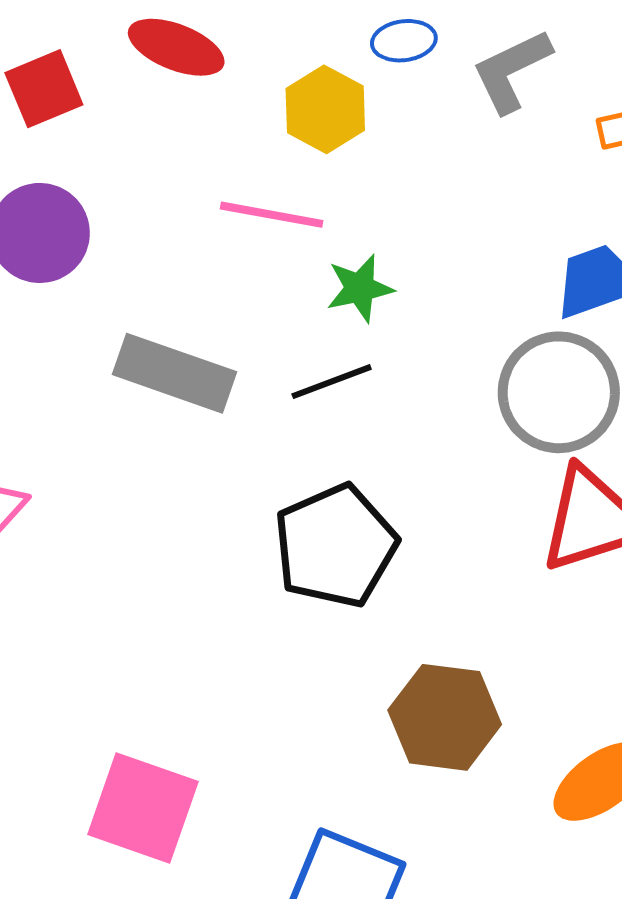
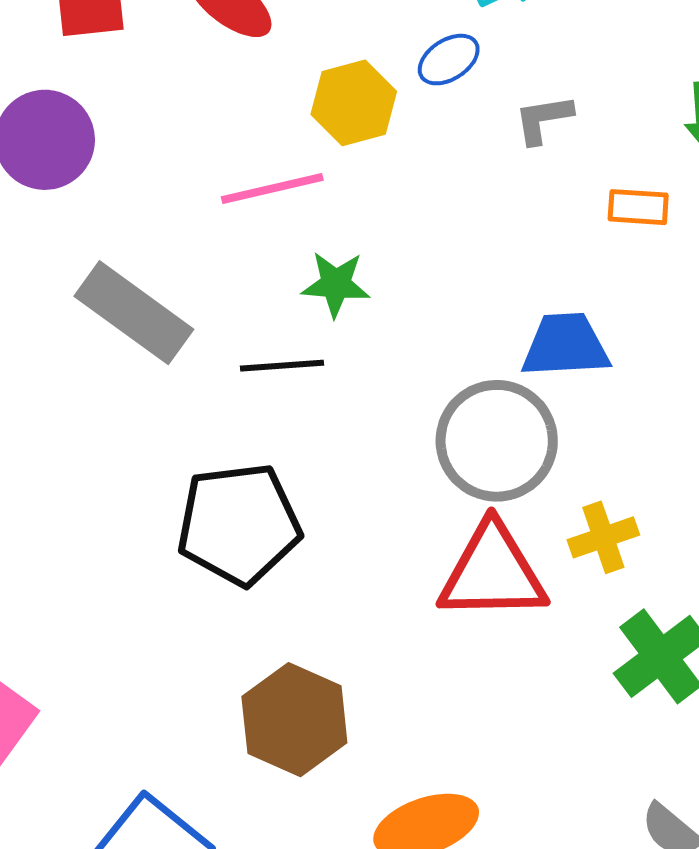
blue ellipse: (404, 41) -> (449, 60), turned -42
gray L-shape: (512, 71) -> (543, 119), size x0.7
pink line: (272, 215) -> (272, 189), turned -40

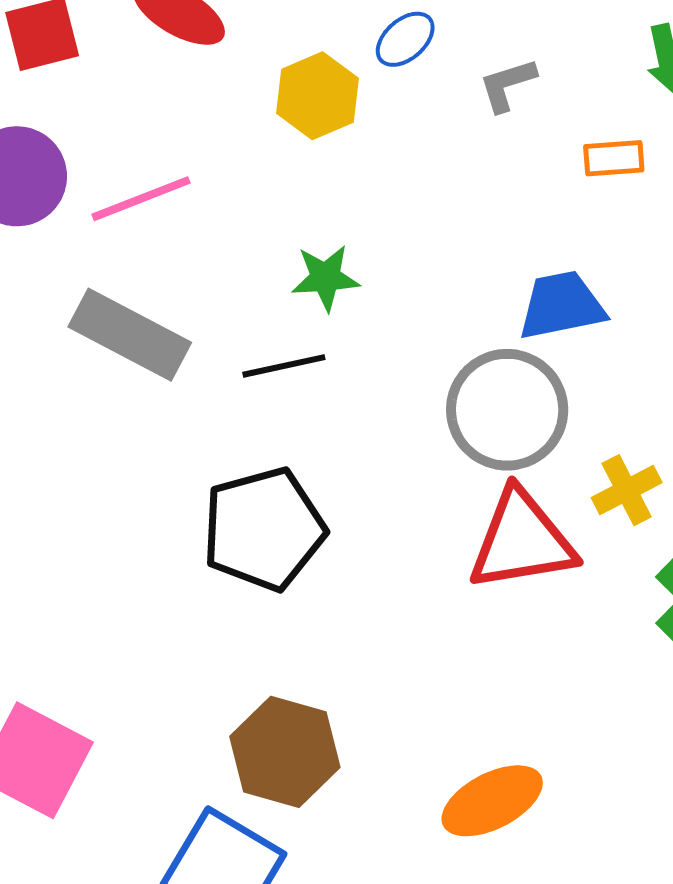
pink line: (272, 189) -> (141, 199), moved
brown hexagon: (294, 720) -> (285, 752), moved

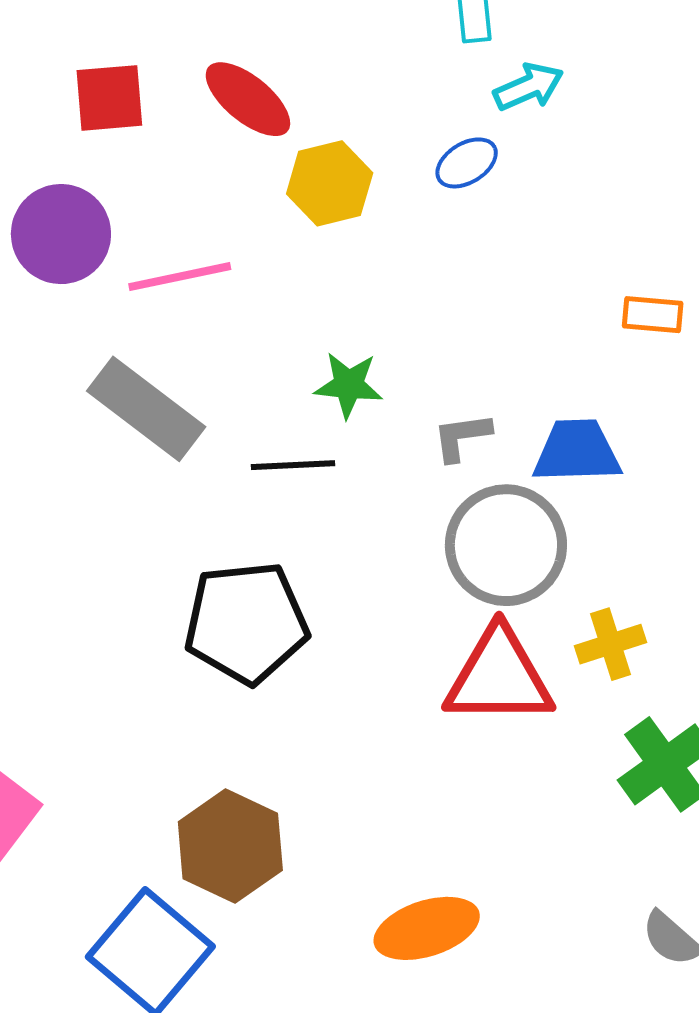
gray L-shape: (507, 85) -> (462, 437), moved
yellow hexagon: (317, 96) -> (330, 183), moved

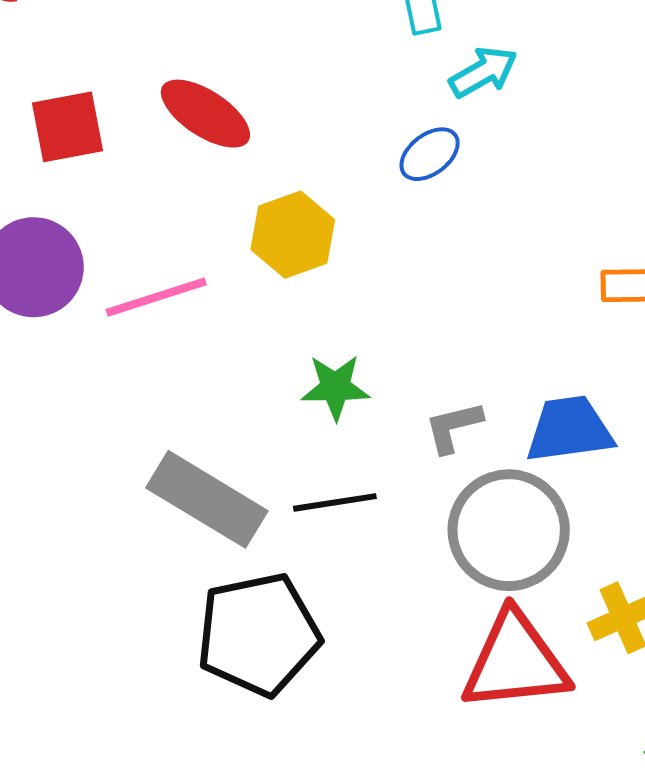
yellow hexagon: (330, 183) -> (293, 235), moved
gray rectangle: (146, 409) -> (207, 499), moved
black line: (293, 465) -> (335, 502), moved

